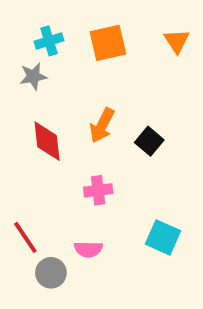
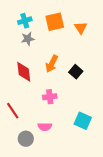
orange triangle: (177, 41) -> (81, 28), moved
gray star: (33, 76) -> (28, 39), moved
red line: (25, 237) -> (13, 111), moved

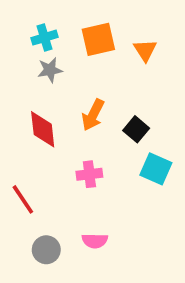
cyan square: (83, 121) -> (156, 169), moved
pink semicircle: (45, 127) -> (95, 241), moved

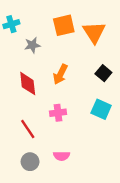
cyan cross: (44, 38) -> (11, 24), moved
orange triangle: (145, 50) -> (94, 32), size x1.5
black square: (136, 129) -> (103, 73), moved
red line: (23, 199) -> (28, 129), moved

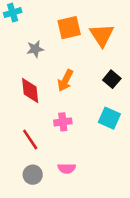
cyan cross: (11, 24) -> (13, 13), moved

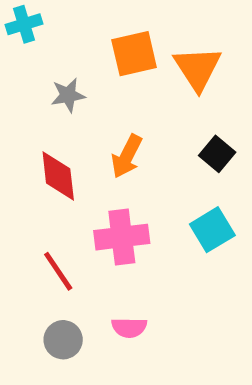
cyan square: (109, 118) -> (212, 230), turned 35
pink cross: (63, 122) -> (122, 237), size x1.5

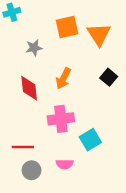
cyan square: (212, 230) -> (90, 140), moved
red line: (58, 271) -> (23, 147), moved, turned -55

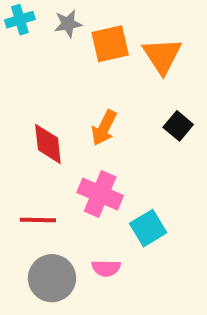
gray star: (34, 48) -> (68, 24), moved
pink cross: (61, 119) -> (100, 194), turned 30
red line: (23, 147) -> (38, 220), moved
gray circle: (31, 170) -> (52, 278), size x1.5

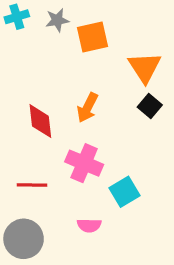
orange triangle: (162, 56) -> (145, 67), moved
gray circle: (52, 278) -> (24, 239), moved

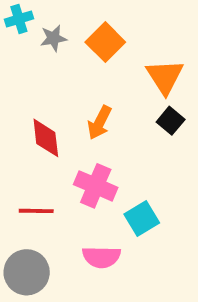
gray star: (57, 20) -> (53, 38), moved
orange square: (93, 37) -> (105, 42), turned -32
pink semicircle: (89, 225) -> (101, 257), size x1.4

